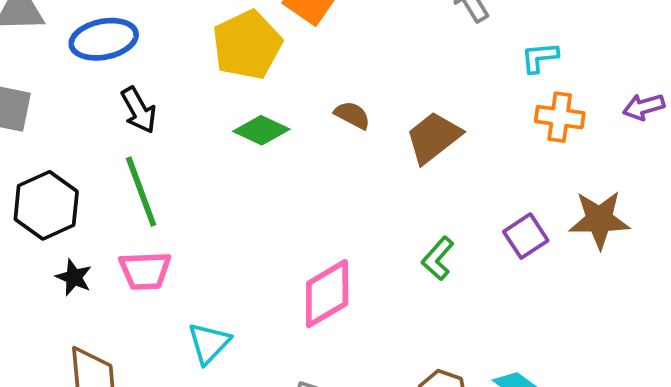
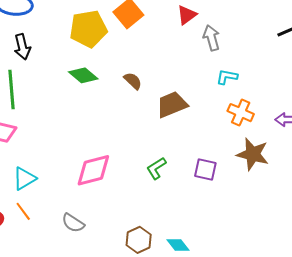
cyan L-shape: (540, 57) -> (227, 77), moved
brown star: (599, 220) -> (253, 154), moved
purple square: (526, 236) -> (205, 170), turned 30

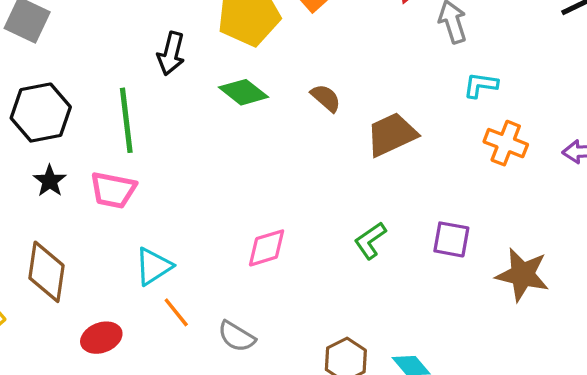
black arrow: (22, 47) -> (171, 54), moved, turned 30
brown star: (253, 154) -> (522, 275), moved
pink diamond: (93, 170) -> (267, 248), size x0.7
orange line: (23, 211) -> (176, 312), moved

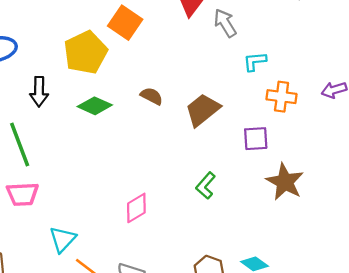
purple square: (451, 239) -> (256, 139), moved
brown star: (522, 275) -> (285, 182), moved, turned 30

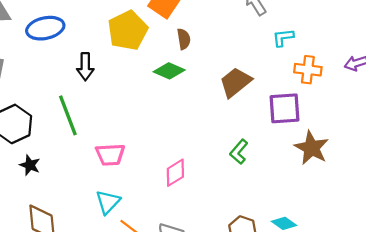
brown semicircle: (152, 96) -> (184, 39), moved, turned 54
green diamond: (95, 106) -> (169, 71), moved
purple square: (256, 139) -> (284, 108), size x1.4
pink trapezoid: (22, 194) -> (110, 155), moved

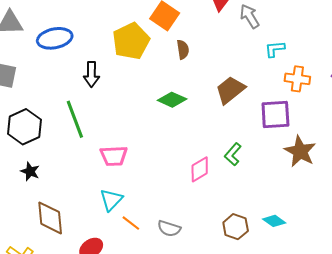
green diamond: (169, 71) -> (172, 100), moved
black star: (30, 165) -> (30, 171), moved
pink diamond: (175, 173) -> (200, 169), moved

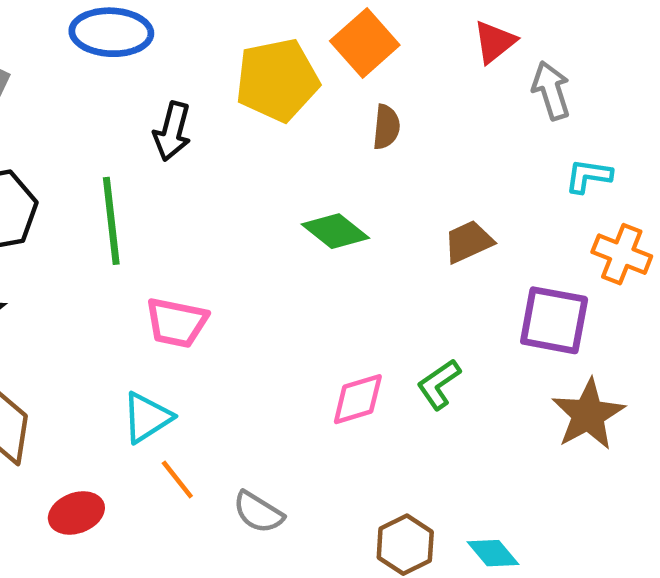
brown trapezoid: (230, 90) -> (468, 242), size x0.7

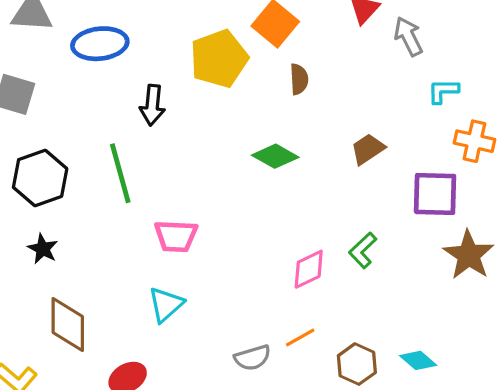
orange line: (177, 480) -> (300, 338), moved, turned -72
gray semicircle: (258, 512) -> (252, 358), turned -39

